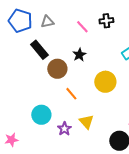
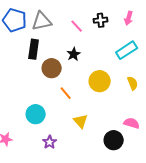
gray triangle: (47, 22) -> (42, 21), size x1.5
black rectangle: (39, 50) -> (34, 49), turned 48
purple star: (64, 129) -> (50, 142), moved

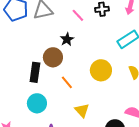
black rectangle: (34, 49) -> (35, 72), moved
black star: (74, 54) -> (67, 39), moved

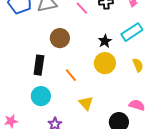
black star: (67, 39) -> (105, 41), moved
brown circle: (53, 57) -> (60, 38), moved

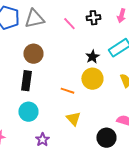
brown circle: (60, 38) -> (33, 54), moved
orange line: (71, 75) -> (67, 91), moved, turned -32

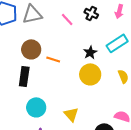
black cross: (93, 18) -> (91, 13), turned 32
orange line: (67, 91) -> (53, 59), moved
cyan circle: (28, 112) -> (36, 107), moved

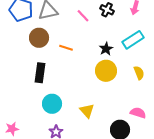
brown circle: (31, 49) -> (39, 38), moved
orange line: (53, 59) -> (66, 48), moved

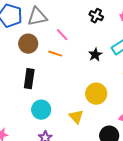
pink line: (83, 16) -> (62, 35), moved
yellow circle: (106, 71) -> (96, 94), moved

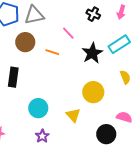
pink line: (62, 35) -> (68, 33), moved
black star: (95, 55) -> (92, 53), size x1.5
black rectangle: (29, 79) -> (13, 77), moved

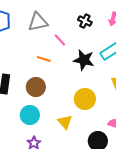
gray triangle: (34, 15) -> (38, 22), moved
brown circle: (25, 42) -> (36, 87), moved
black star: (92, 53) -> (84, 60), turned -30

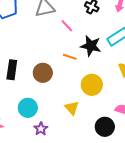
orange line: (44, 59) -> (70, 57), moved
cyan circle: (30, 115) -> (28, 108), moved

